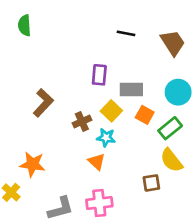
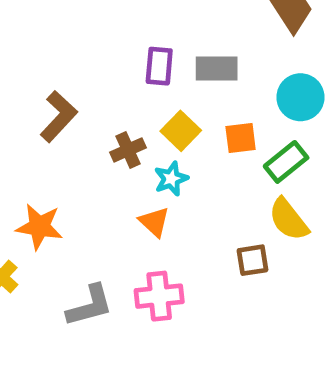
gray rectangle: (131, 89) -> (217, 69), moved
orange square: (145, 115) -> (241, 138), turned -36
cyan star: (106, 138) -> (171, 179), turned -30

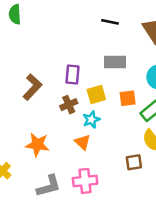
purple rectangle: (159, 66) -> (73, 74), moved
yellow square: (181, 131) -> (96, 95), turned 30
orange star: (39, 227) -> (37, 145), moved

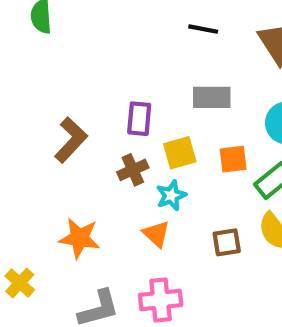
brown square: (134, 162) -> (227, 242), moved

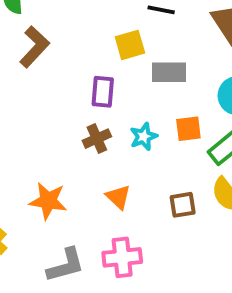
brown L-shape: (71, 140) -> (34, 47), moved
yellow square: (180, 153) -> (130, 45), moved
cyan star: (171, 195) -> (144, 137), moved

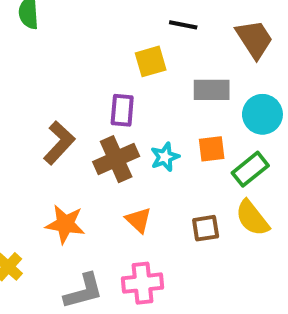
brown L-shape: (34, 47) -> (59, 143), moved
gray rectangle: (169, 72) -> (212, 90), moved
brown cross: (97, 139) -> (116, 159), size x1.5

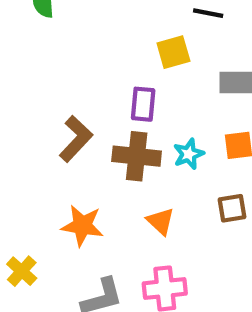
brown cross: (116, 159) -> (137, 156), turned 30
brown square: (206, 228) -> (232, 208), moved

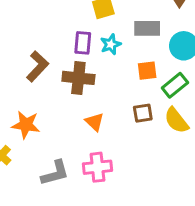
cyan star: (189, 154) -> (111, 44), moved
orange star: (82, 226) -> (26, 125), moved

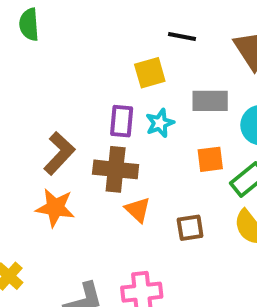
brown square: (143, 113) -> (190, 228), moved
orange triangle: (95, 122) -> (138, 210), moved
orange star: (26, 125) -> (55, 208), moved

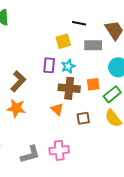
gray rectangle: (210, 101) -> (93, 45), moved
brown cross: (116, 169) -> (69, 88), moved

